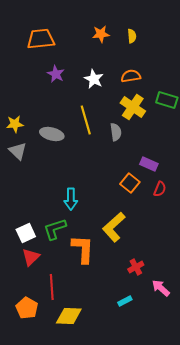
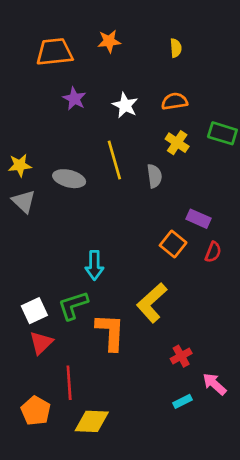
orange star: (101, 34) -> (109, 41), moved
yellow cross: (133, 107) -> (177, 143), size x0.7
cyan rectangle: (125, 301) -> (182, 401), moved

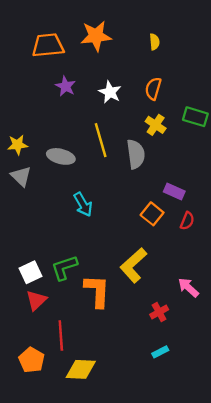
orange star: (109, 41) -> (96, 36), size x1.5
orange semicircle: (174, 101) -> (153, 89), turned -65
gray semicircle: (154, 176) -> (136, 154), size x1.4
cyan arrow: (94, 265) -> (83, 204), moved, turned -30
pink arrow: (214, 384) -> (188, 287), moved

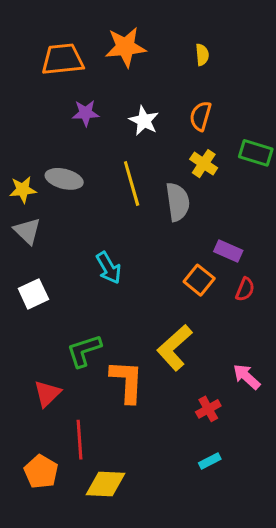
purple star: (66, 86) -> (86, 113), turned -30
gray ellipse: (61, 156) -> (64, 179), moved
white square: (30, 272) -> (33, 294), moved

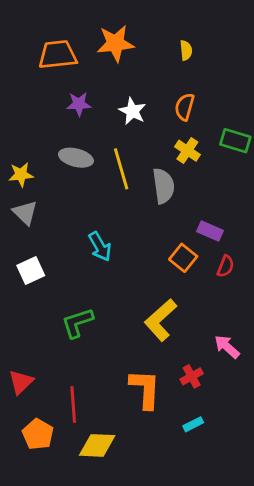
gray ellipse: (64, 179) -> (76, 158), moved
orange L-shape: (127, 381) -> (145, 389), moved
red triangle: (47, 394) -> (21, 382), moved

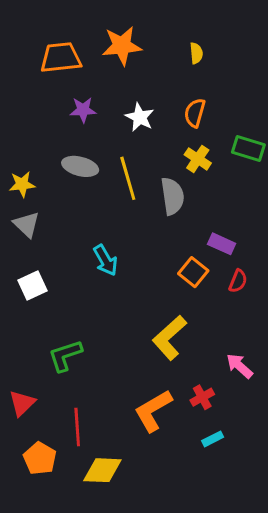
green L-shape: (77, 323) -> (65, 356), moved
orange L-shape: (145, 389) -> (153, 411), turned -123
cyan rectangle: (193, 424) -> (213, 439), moved

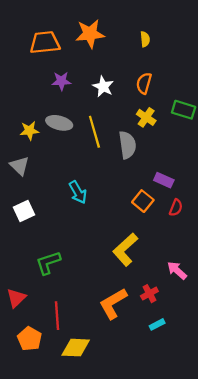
yellow star: (22, 184) -> (29, 131), moved

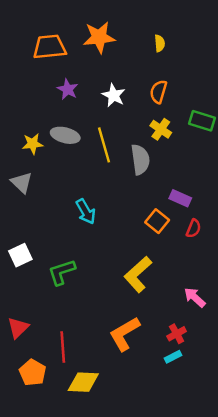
purple star: (61, 81) -> (68, 89), turned 30
white square: (24, 211) -> (20, 255), moved
green L-shape: (48, 263) -> (62, 272), moved
red cross: (149, 294) -> (177, 334), moved

